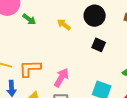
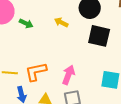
black square: (99, 45) -> (99, 36), size x1.6

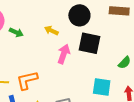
pink arrow: (68, 75) -> (64, 54), moved

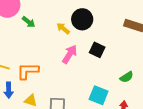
black circle: (79, 15) -> (82, 19), moved
black square: (89, 43) -> (97, 50), size x0.7

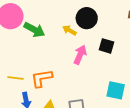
green arrow: (29, 22) -> (34, 30), size x1.5

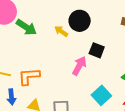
pink arrow: (80, 55) -> (79, 66), moved
cyan square: (116, 90) -> (101, 95), turned 30

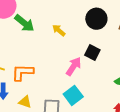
black circle: (80, 21) -> (96, 19), moved
cyan square: (101, 95) -> (73, 95), moved

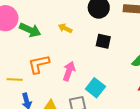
pink arrow: (74, 66) -> (69, 71), moved
orange L-shape: (23, 72) -> (39, 64), moved

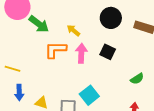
orange L-shape: (39, 64) -> (55, 50), moved
pink arrow: (69, 71) -> (81, 53), moved, turned -30

